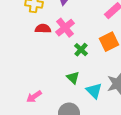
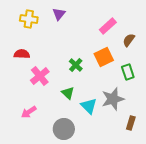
pink cross: (65, 28) -> (40, 76), moved
red semicircle: (43, 29) -> (22, 54), moved

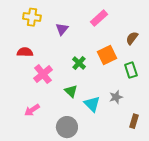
purple triangle: (59, 14) -> (62, 29), moved
pink rectangle: (108, 26) -> (99, 18), moved
gray star: (113, 99) -> (116, 97), size x0.6

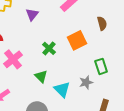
brown semicircle: (132, 38) -> (102, 23), turned 128
green rectangle: (131, 70) -> (101, 66), moved

